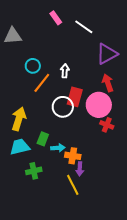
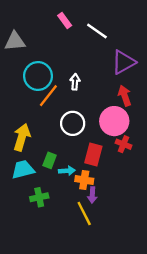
cyan circle: (33, 66) -> (38, 76), size x1.6
red rectangle: (75, 97) -> (93, 155), moved

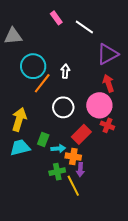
red rectangle: (93, 155) -> (81, 134), turned 30
green cross: (39, 197) -> (57, 172), moved

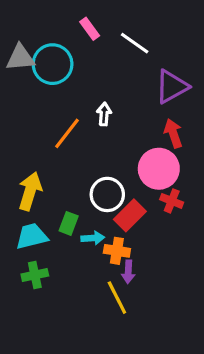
cyan circle: (33, 66) -> (53, 64), moved
white circle: (63, 107) -> (107, 194), moved
green cross: (57, 172) -> (35, 275), moved

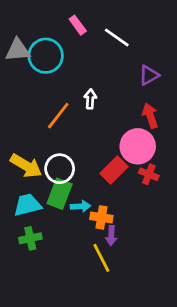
purple triangle: (172, 87) -> (149, 75), size x0.7
yellow arrow: (30, 191) -> (26, 166), turned 104
white circle: (107, 194) -> (60, 169), moved
red rectangle: (130, 215) -> (114, 170), moved
green rectangle: (69, 223) -> (60, 194), size x1.5

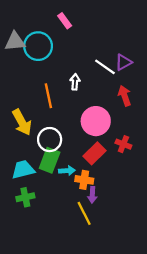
white line: (117, 38) -> (105, 67), moved
orange line: (58, 116) -> (48, 96), turned -50
pink circle: (138, 146) -> (96, 121), moved
yellow arrow: (26, 166) -> (22, 122), moved, turned 30
red rectangle: (114, 170) -> (95, 153), moved

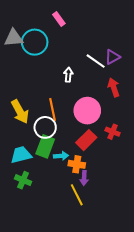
orange line: (48, 96) -> (53, 110), moved
green cross: (25, 197) -> (23, 180), turned 35

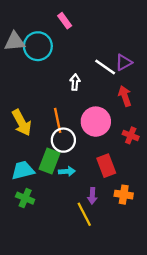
white circle: (45, 127) -> (63, 140), moved
red cross: (113, 132) -> (131, 135), moved
red rectangle: (86, 140) -> (106, 166), moved, turned -66
orange cross: (77, 164) -> (124, 195), moved

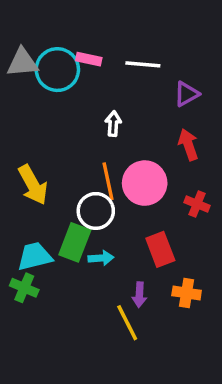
pink rectangle: (65, 21) -> (89, 59), moved, turned -42
white line: (105, 67) -> (143, 64), moved, turned -30
orange line: (58, 120) -> (108, 181), moved
green cross: (25, 198) -> (24, 288), moved

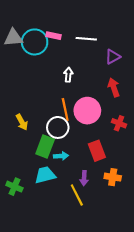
yellow arrow: (33, 185) -> (22, 122), moved, size x0.7
cyan trapezoid: (35, 256) -> (45, 175), moved
green cross: (24, 288) -> (14, 187), moved

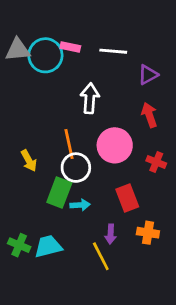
white arrow: (68, 75) -> (90, 98), size x1.5
orange line: (65, 110) -> (69, 144), moved
cyan trapezoid: (45, 175) -> (48, 247), moved

